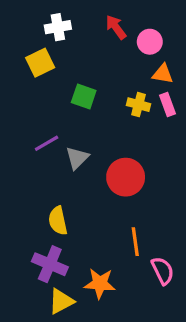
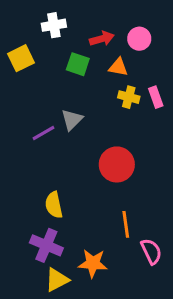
red arrow: (116, 27) -> (102, 39), moved, turned 110
yellow square: (40, 63) -> (21, 58), moved
orange triangle: (163, 74) -> (118, 67), moved
green square: (84, 97) -> (78, 64), moved
gray triangle: (77, 158) -> (72, 120), moved

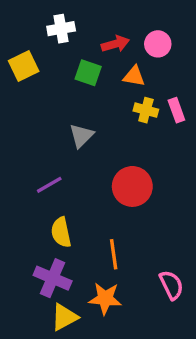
purple line: (43, 133) -> (49, 185), moved
orange line: (126, 224) -> (114, 254), moved

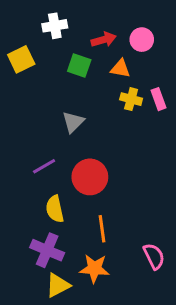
red circle: (132, 186) -> (90, 177), moved

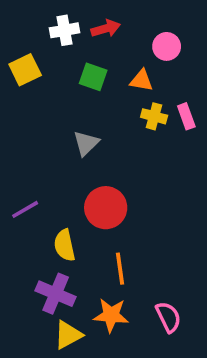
red arrow: (104, 40) -> (106, 29), moved
purple line: (44, 166) -> (25, 209), moved
pink semicircle: (154, 256) -> (168, 317), moved

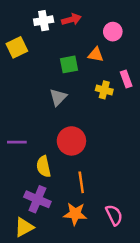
green square: (93, 77) -> (69, 64), moved, turned -30
yellow cross: (154, 116) -> (104, 90), moved
purple line: (25, 209) -> (17, 142), turned 30
yellow triangle: (68, 335) -> (24, 227), moved

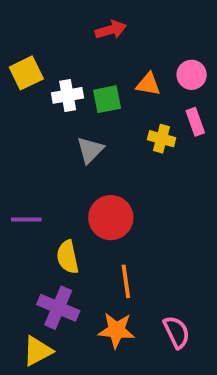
white cross: (44, 21) -> (68, 95), moved
pink circle: (113, 32) -> (192, 75), moved

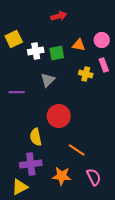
purple line: (26, 219) -> (17, 92), moved
orange line: (126, 281) -> (77, 150), moved, turned -48
purple cross: (58, 308) -> (31, 164), turned -30

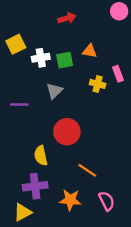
pink circle: (102, 40) -> (119, 11), moved

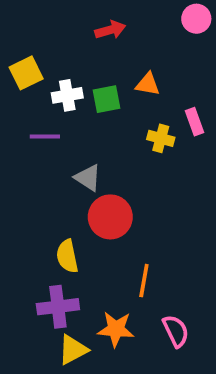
gray triangle: (54, 91) -> (88, 178), moved, turned -42
purple line: (19, 104) -> (45, 137), moved
orange line: (87, 170) -> (144, 281), turned 66
yellow triangle: (23, 212) -> (73, 350), moved

